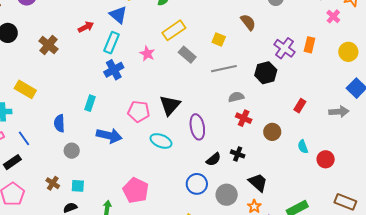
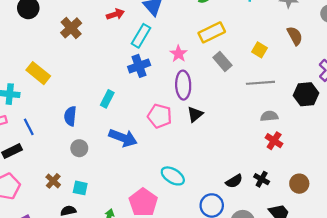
black triangle: (170, 105) -> (195, 114), size x0.7
purple ellipse: (197, 127) -> (183, 85), moved
brown circle: (272, 132) -> (299, 184), moved
cyan ellipse: (161, 141) -> (173, 176), moved

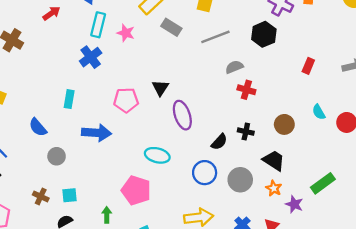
cyan rectangle: (141, 36) -> (98, 25), moved
purple ellipse: (183, 85) -> (182, 115), moved
blue semicircle: (70, 116) -> (38, 127), turned -30

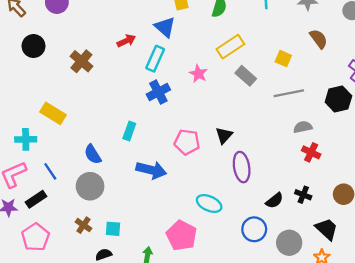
cyan rectangle: (98, 25) -> (155, 59), moved
gray circle: (57, 156) -> (90, 186), moved, size x1.5

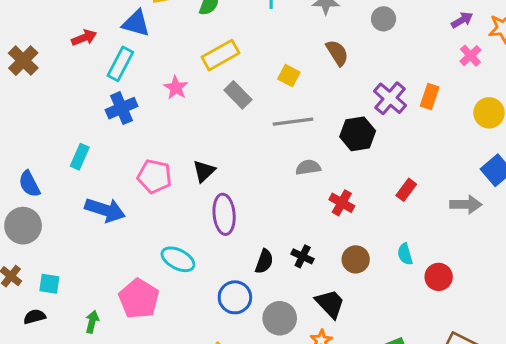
blue triangle: (165, 27) -> (136, 23), turned -30
red cross: (311, 152) -> (342, 203), moved
black semicircle: (274, 201) -> (264, 261), turned -36

